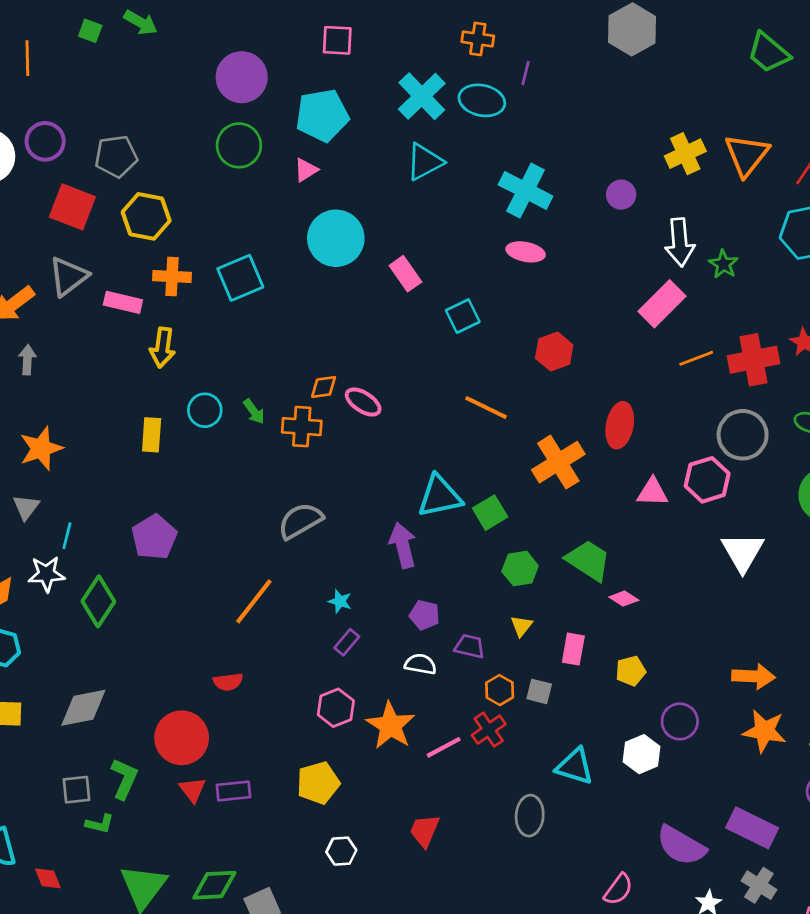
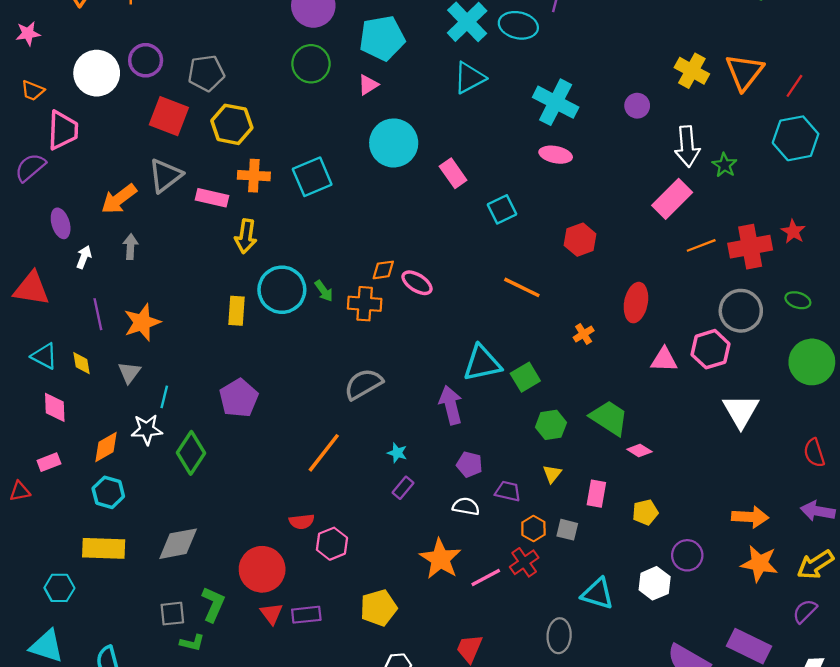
yellow cross: (685, 154) -> (692, 71), turned -36
cyan circle: (205, 410) -> (282, 290), size x1.6
orange cross: (558, 462) -> (584, 334), size x0.5
pink hexagon: (336, 708) -> (332, 544), moved

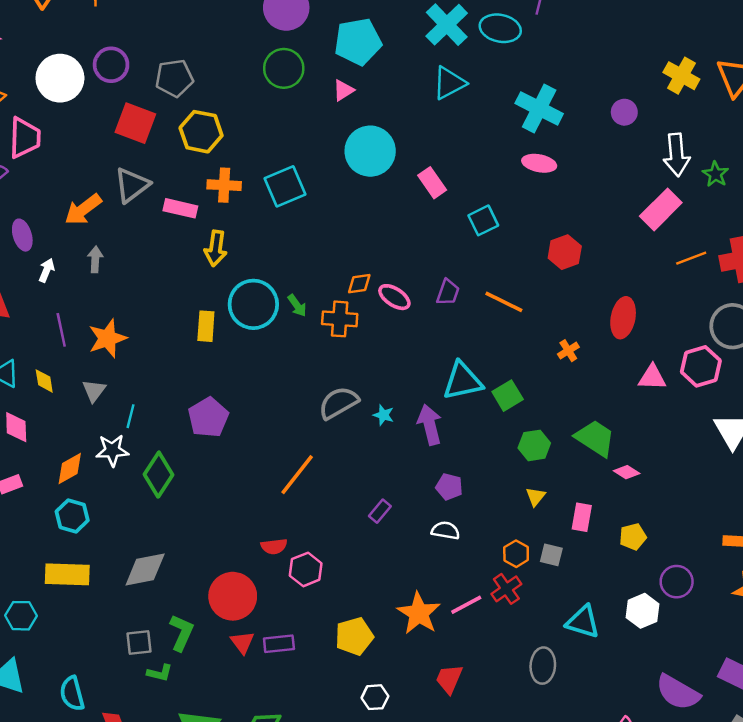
cyan star: (397, 453) -> (383, 415), moved
purple trapezoid: (508, 491) -> (448, 292), moved, turned 96
orange star: (440, 559) -> (419, 613), moved

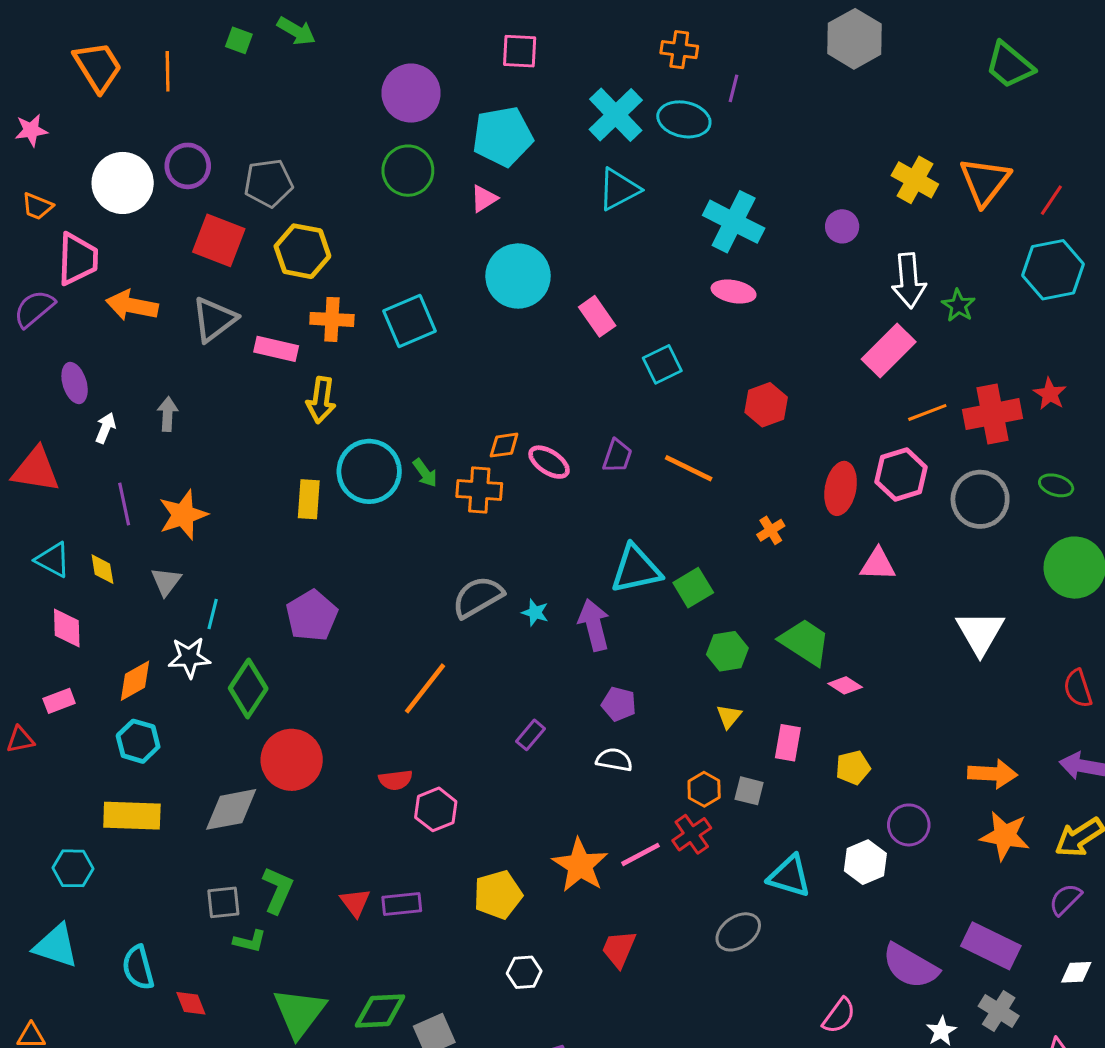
orange arrow: (83, 209) -> (132, 305), moved, turned 48
pink hexagon: (701, 366) -> (901, 474), moved
red circle: (233, 596) -> (292, 760), moved
gray ellipse: (543, 666) -> (738, 932), turned 52

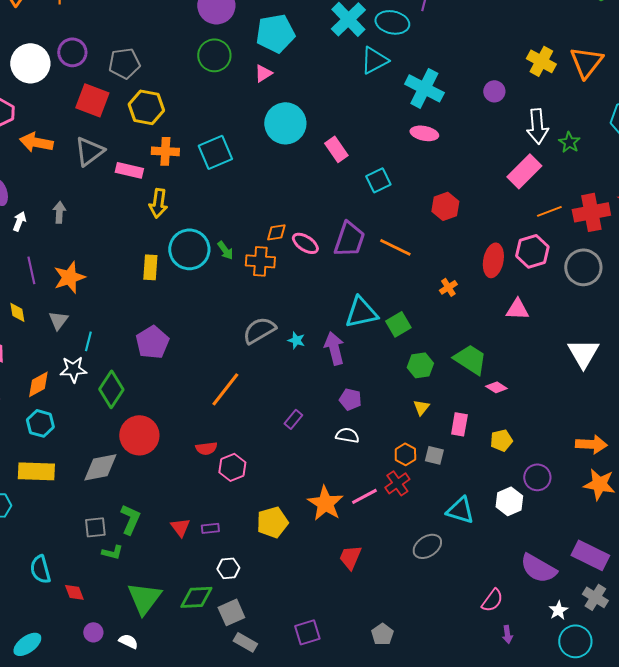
cyan triangle: (619, 189) -> (374, 60), moved
purple trapezoid: (617, 456) -> (349, 239), size x1.6
purple rectangle: (402, 904) -> (210, 528), size x0.7
white hexagon: (524, 972) -> (228, 568), moved

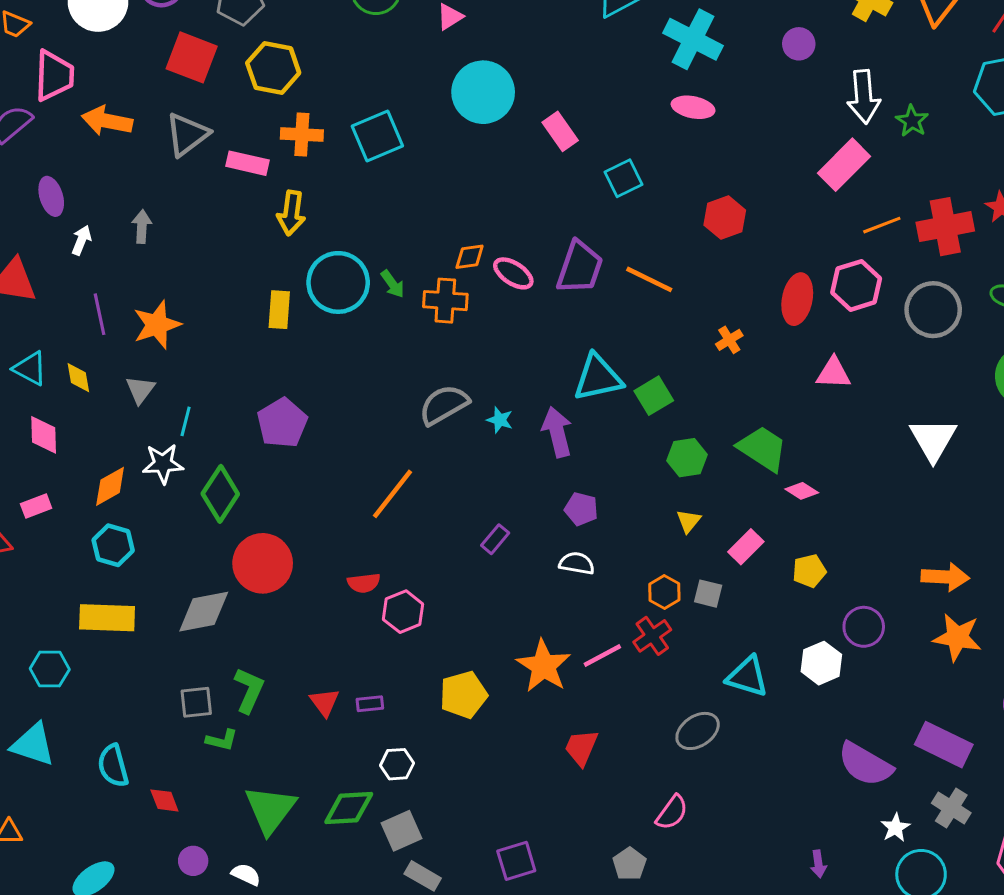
pink rectangle: (459, 424) -> (746, 547), turned 35
pink semicircle: (492, 600) -> (672, 813), moved

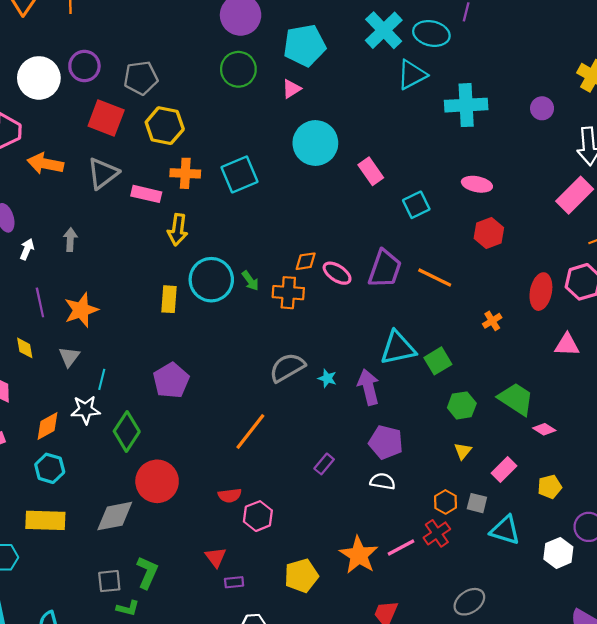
cyan cross: (693, 39) -> (466, 105), turned -30
pink ellipse: (693, 107) -> (477, 184), moved
purple pentagon: (581, 509) -> (386, 442), size x1.4
cyan triangle: (747, 677) -> (505, 530), moved
red triangle: (325, 702) -> (216, 557), moved

